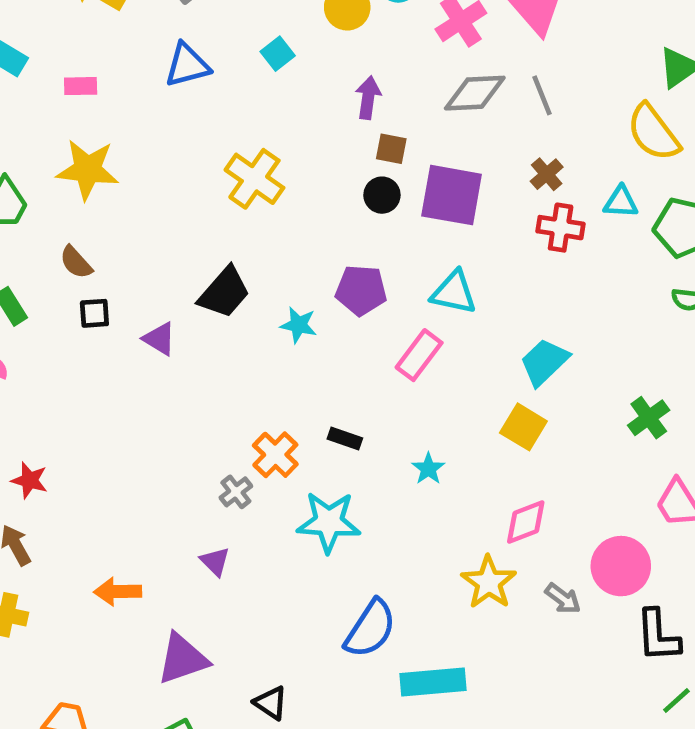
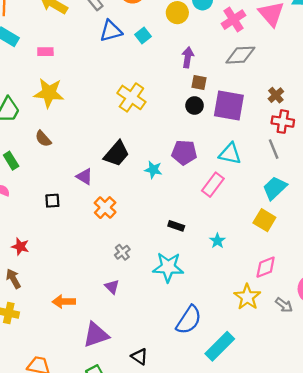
blue triangle: (187, 65) -> (111, 31), moved
gray line: (542, 95) -> (274, 149), moved
black square: (94, 313) -> (52, 201), moved
orange cross: (275, 455) -> (105, 208), moved
cyan rectangle: (433, 682) -> (220, 346), turned -40

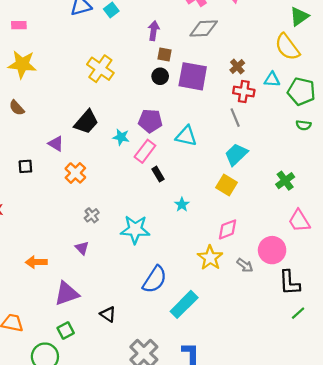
cyan triangle: (230, 154) -> (186, 136), moved
pink rectangle: (213, 185) -> (145, 151), moved
black rectangle: (176, 226) -> (158, 174), moved, turned 40

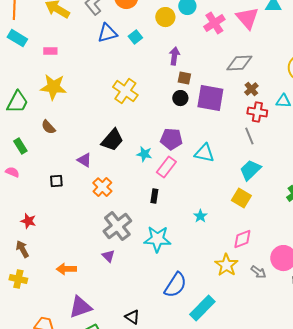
gray diamond: (204, 28) -> (239, 63), moved
black rectangle: (158, 174) -> (154, 196), moved, turned 40
gray cross: (92, 215) -> (117, 226), size x2.0
purple triangle: (67, 294) -> (80, 307), moved

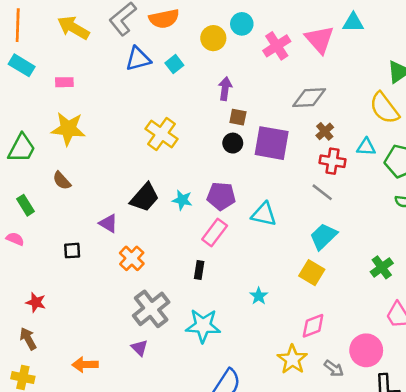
gray line: (249, 136) -> (322, 192), turned -30
cyan star: (144, 154) -> (182, 200), moved

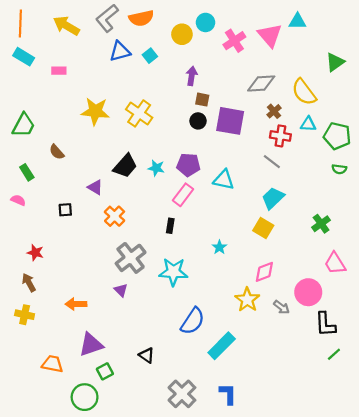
yellow semicircle: (384, 108) -> (304, 92), moved
yellow star: (68, 129) -> (95, 111), moved

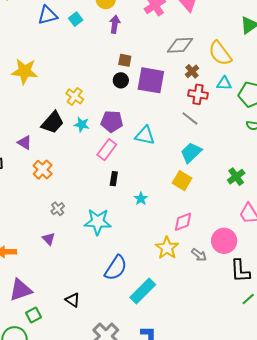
purple arrow: (192, 76) -> (115, 24), moved
yellow cross: (139, 113) -> (75, 96), moved, size x0.7
black rectangle: (170, 226) -> (114, 179), moved
gray cross: (131, 258) -> (58, 209), size x0.5

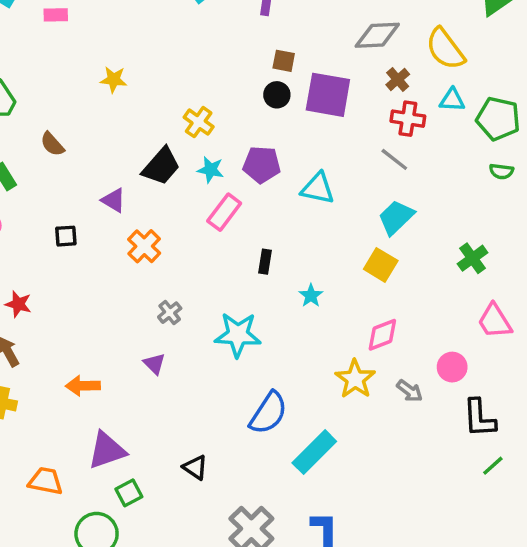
yellow star: (25, 71) -> (114, 80), size x0.6
pink rectangle: (107, 150) -> (224, 212), moved
pink circle: (224, 241) -> (452, 367), size x0.7

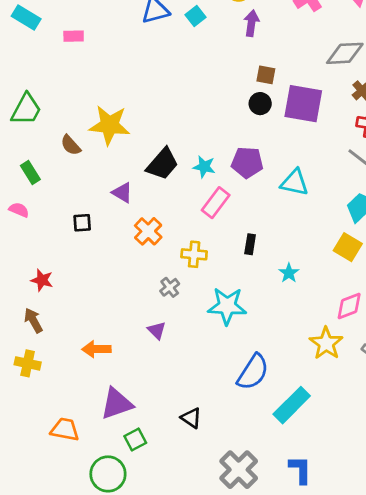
yellow star: (114, 80) -> (109, 125), moved, size x1.8
yellow cross: (199, 122) -> (194, 254), moved, turned -30

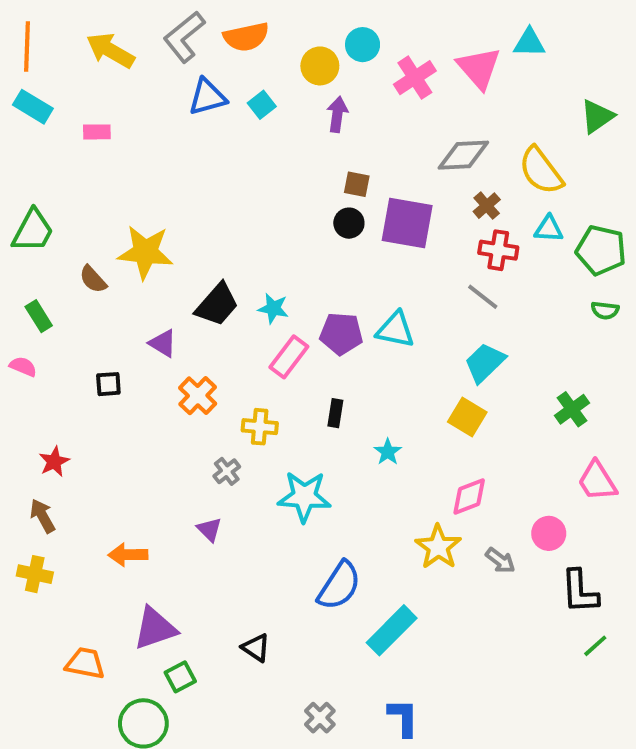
purple pentagon: (247, 162) -> (341, 334), moved
red star: (42, 280) -> (54, 462), turned 30
gray cross: (239, 470) -> (320, 718), size x0.6

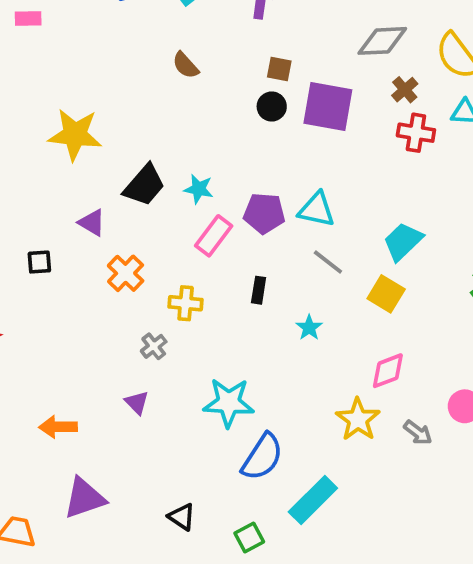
brown semicircle: (93, 279) -> (186, 65), moved
gray line: (483, 297) -> (328, 262), moved
cyan star: (304, 497) -> (229, 403), moved
green square: (180, 677) -> (249, 537), moved

